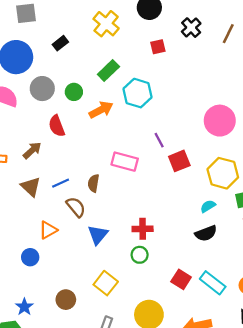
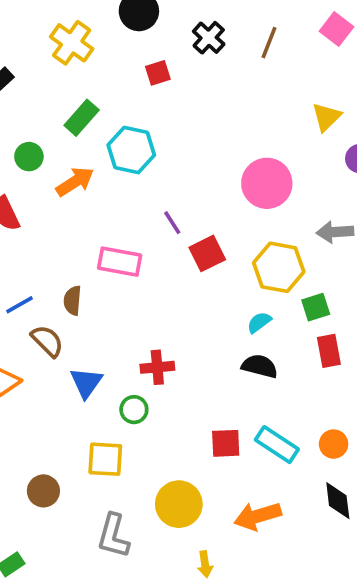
black semicircle: (206, 233) -> (260, 366), turned -140
green circle: (140, 255) -> (134, 410), moved
red square: (181, 279) -> (226, 443), turned -30
yellow square: (106, 283) -> (105, 459), turned -30

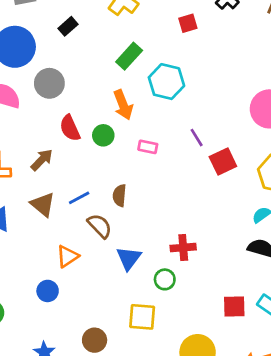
green circle: (29, 157) -> (103, 135), moved
orange arrow: (75, 182) -> (123, 105), turned 100
pink rectangle: (120, 262) -> (148, 147), moved, size x0.6

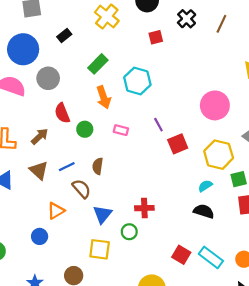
green rectangle: (129, 56) -> (98, 64), moved
green circle: (103, 135) -> (85, 129), moved
red square: (234, 307) -> (181, 255), turned 30
yellow square: (142, 317) -> (100, 249), moved

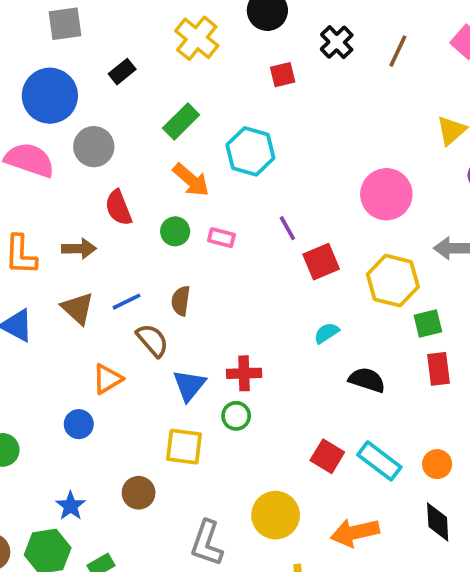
orange arrow: (104, 97) -> (191, 180), turned -30
green circle: (85, 129) -> (175, 231), moved
brown arrow: (40, 136) -> (79, 249), turned 42
cyan semicircle: (205, 186) -> (327, 333), moved
red cross: (144, 208) -> (244, 373), moved

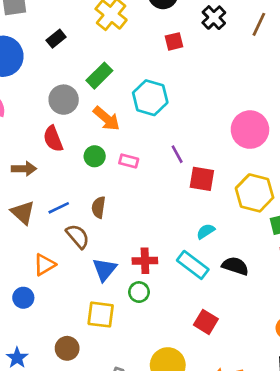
gray circle: (94, 147) -> (64, 100), moved
red square: (321, 262) -> (202, 179), turned 32
cyan rectangle: (379, 461) -> (193, 265), moved

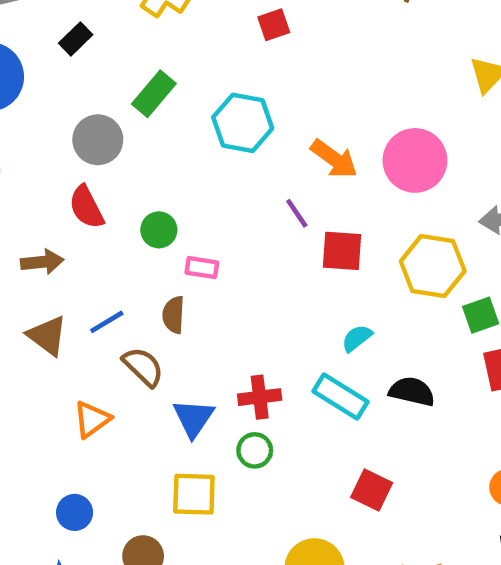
orange arrow: (106, 119) -> (334, 159), moved
pink rectangle: (129, 161) -> (202, 268), moved
blue circle: (23, 298) -> (75, 512), moved

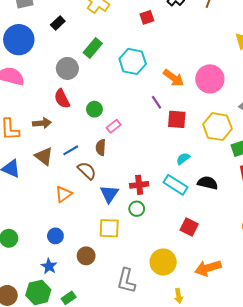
pink rectangle: (202, 268) -> (114, 126), turned -48

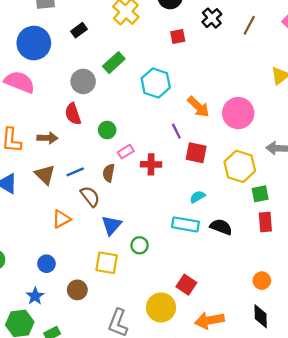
red cross: (139, 185) -> (151, 164), moved
cyan rectangle: (175, 185) -> (185, 224), turned -30
red square: (189, 227) -> (186, 285), moved

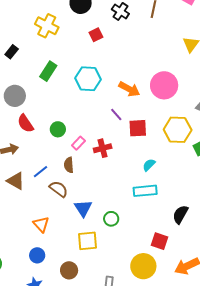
gray circle: (83, 81) -> (15, 96), moved
orange triangle: (61, 219) -> (41, 224), moved, turned -30
black semicircle: (221, 227) -> (180, 214), moved, turned -66

